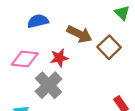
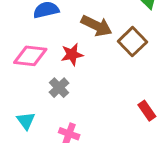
gray cross: (49, 85) -> (59, 88), size x0.6

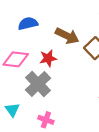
gray cross: (59, 88) -> (38, 84), size x1.6

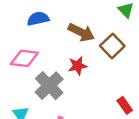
red star: (48, 58) -> (78, 66), moved

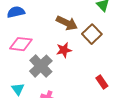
blue semicircle: (38, 19) -> (16, 12), moved

